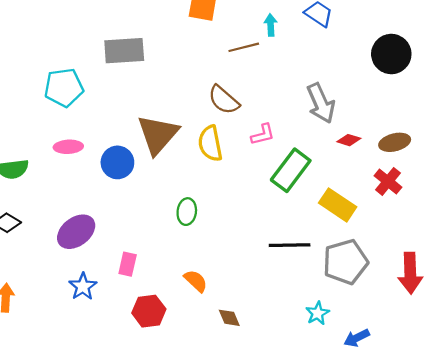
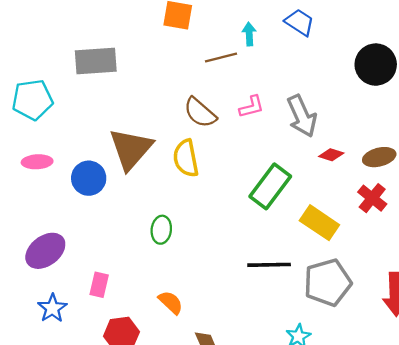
pink L-shape: (263, 134) -> (252, 107), moved

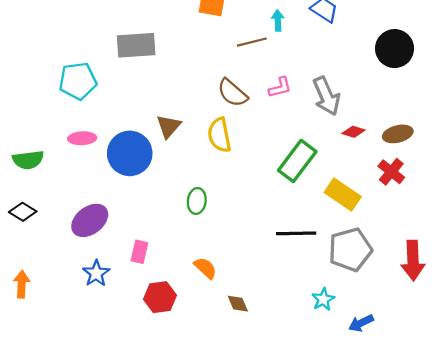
brown triangle: (131, 149) -> (169, 126), size x0.6
blue circle: (89, 178) -> (130, 153), size x1.4

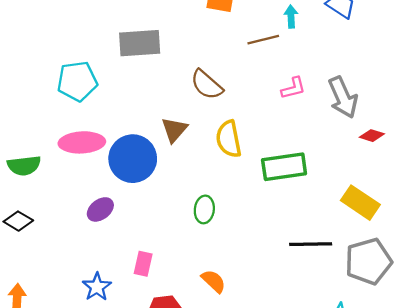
brown semicircle: (232, 93) -> (207, 85), moved
pink ellipse: (82, 138) -> (82, 142), size x1.5
green rectangle: (297, 161) -> (284, 167), moved, turned 45
purple ellipse: (90, 220) -> (100, 209), moved, size x0.7

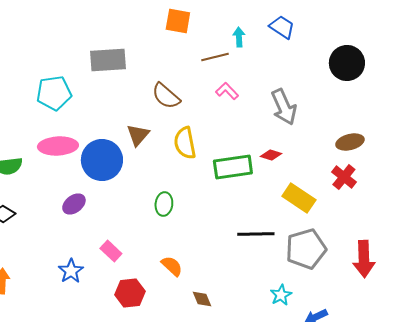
pink L-shape: (293, 88) -> (227, 91), moved, turned -120
red diamond: (372, 136) -> (271, 155), moved
pink rectangle: (143, 264) -> (111, 251), turned -60

